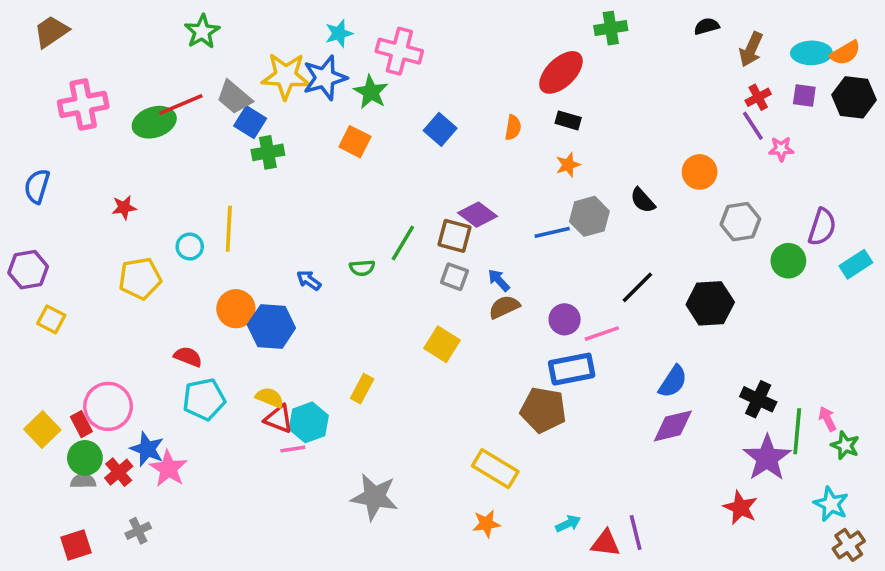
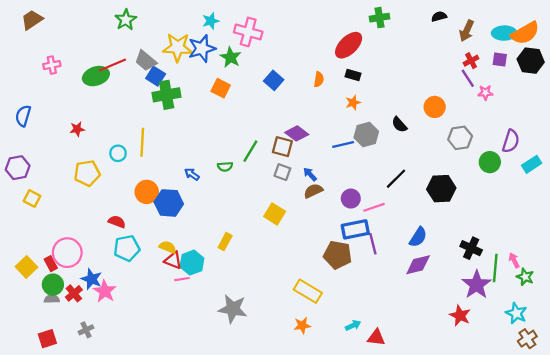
orange semicircle: (845, 53) -> (525, 33), size x1.5
pink cross: (83, 104) -> (52, 65), size x0.6
green cross: (268, 152) -> (167, 95), size x1.4
purple line: (636, 533) -> (373, 244), moved

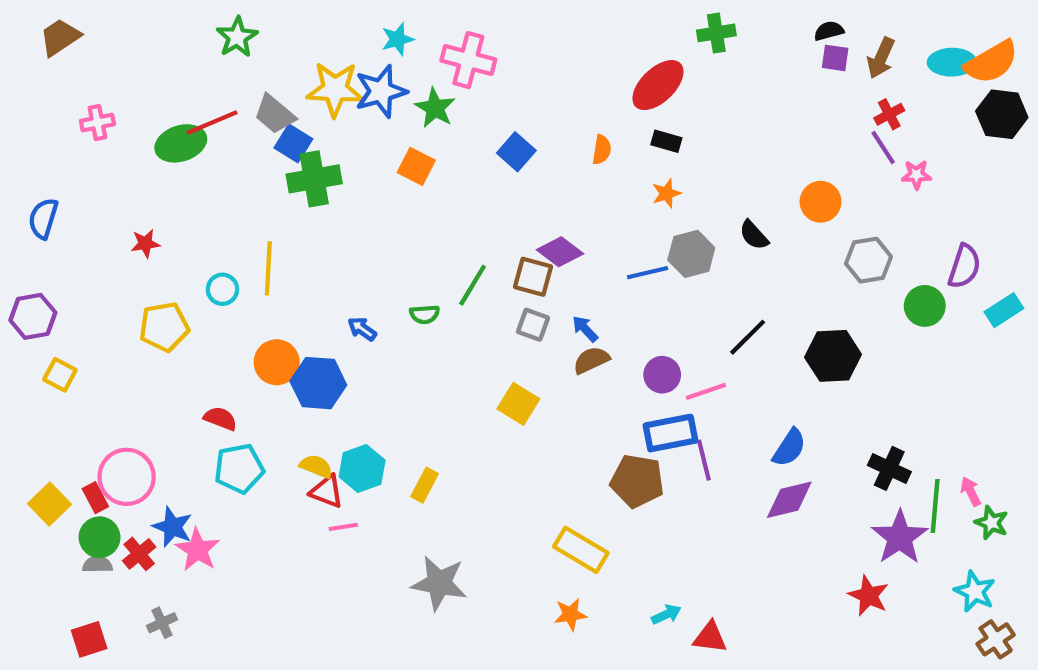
purple square: (500, 60) -> (835, 58), moved
yellow rectangle: (225, 242) -> (425, 485), moved
cyan hexagon: (192, 263) -> (362, 468), moved

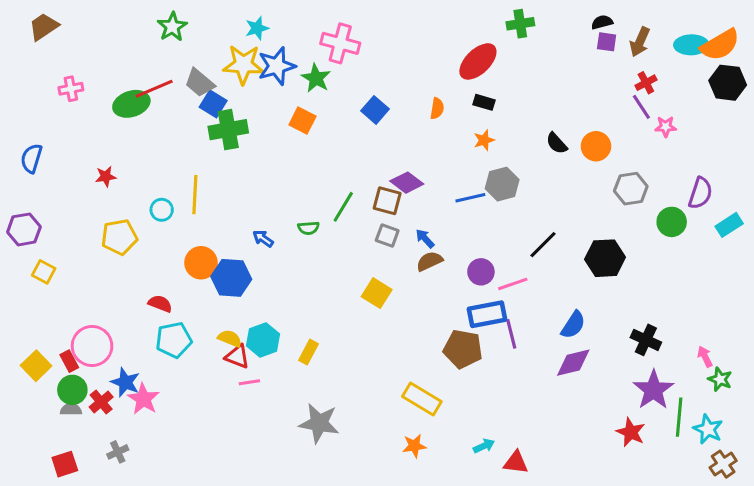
cyan star: (398, 39) -> (257, 28), moved
black semicircle: (754, 235) -> (557, 143), moved
green line: (935, 506) -> (679, 417), moved

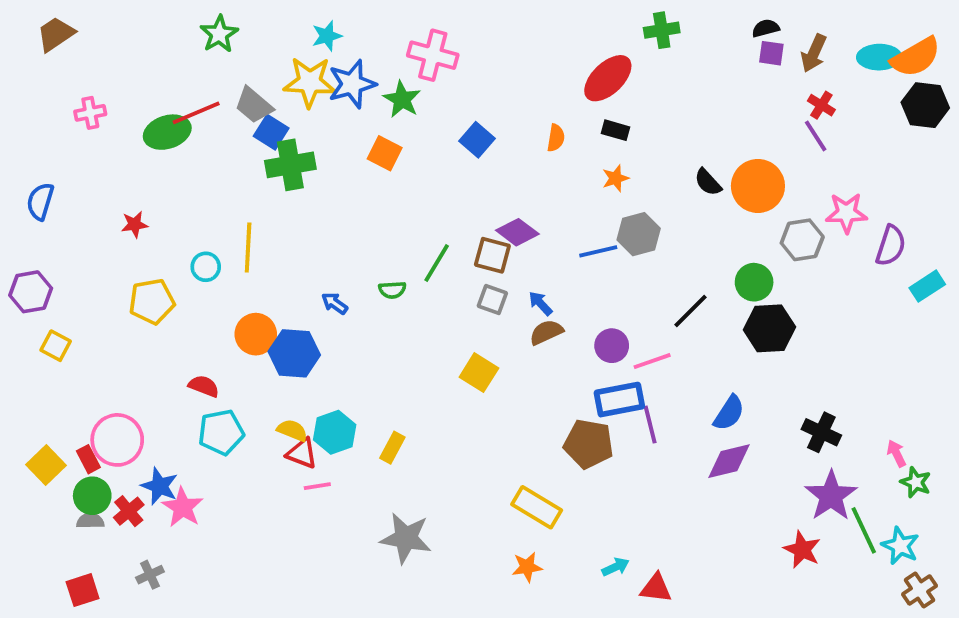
red cross: (646, 83) -> (821, 105), turned -30
pink star: (666, 127) -> (846, 213), moved, size x1.5
orange circle: (596, 146) -> (758, 186), size x1.4
green circle: (672, 222) -> (754, 282), moved
green line: (679, 417) -> (864, 530), turned -30

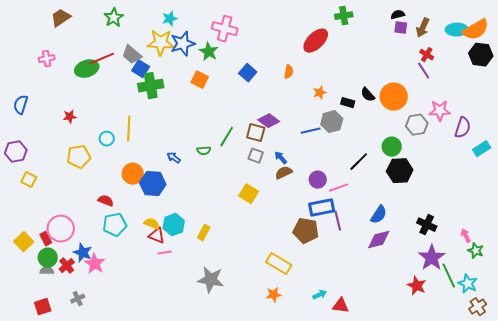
brown trapezoid: (56, 34) -> (61, 18), moved
black rectangle: (616, 130) -> (348, 103), moved

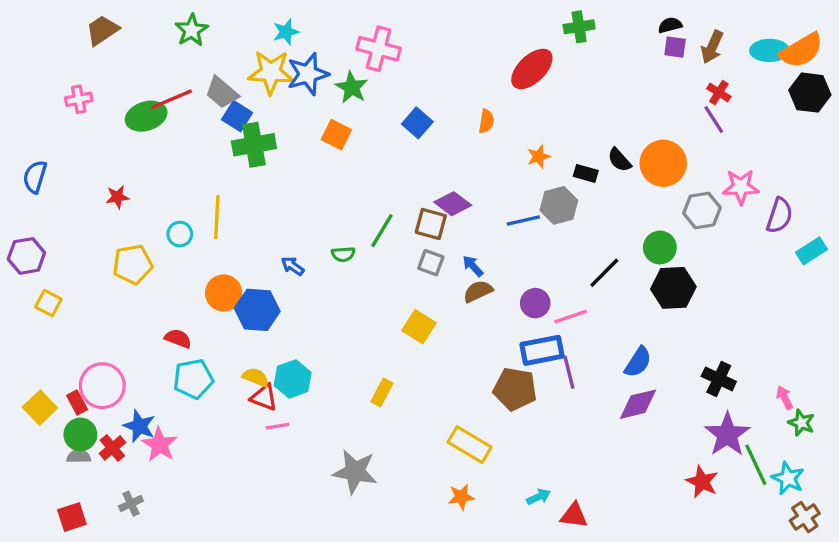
yellow rectangle: (204, 233) -> (382, 392), moved

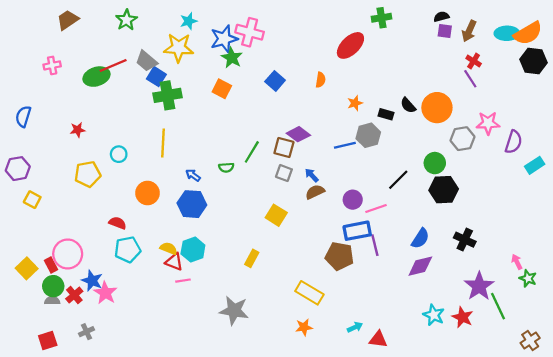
blue star: (308, 74) -> (224, 39), moved
yellow line: (217, 217) -> (163, 143), moved
blue hexagon: (257, 310) -> (192, 204), moved
black cross: (719, 379) -> (465, 240), moved
cyan star: (788, 478) -> (434, 315), moved

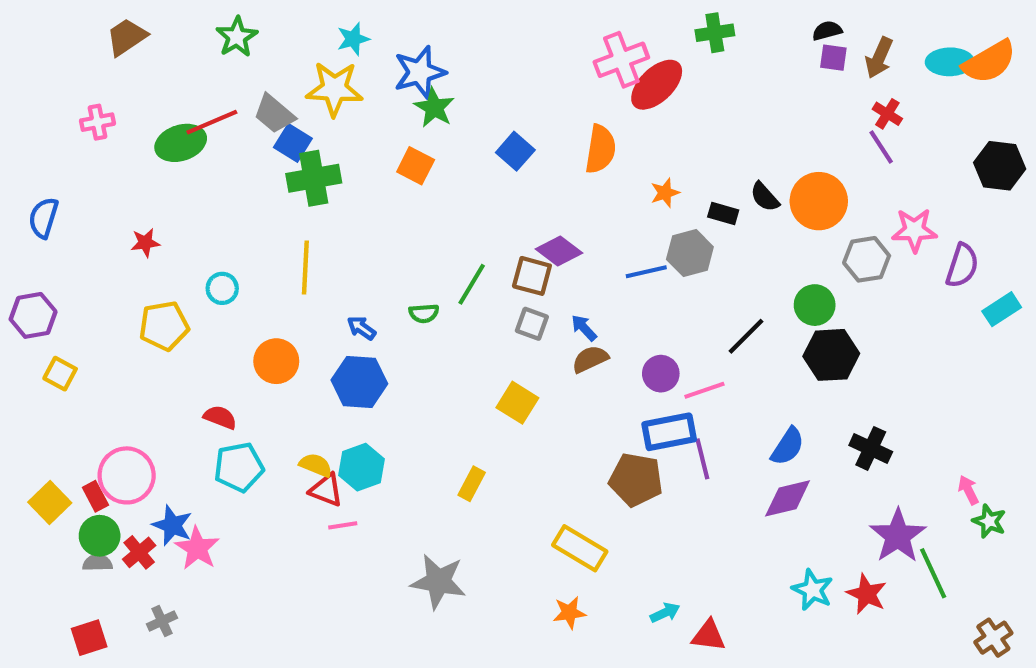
pink cross: (250, 32) -> (621, 60), moved, turned -36
black hexagon: (533, 61) -> (1000, 166), moved
orange semicircle: (321, 80) -> (601, 149), size x1.6

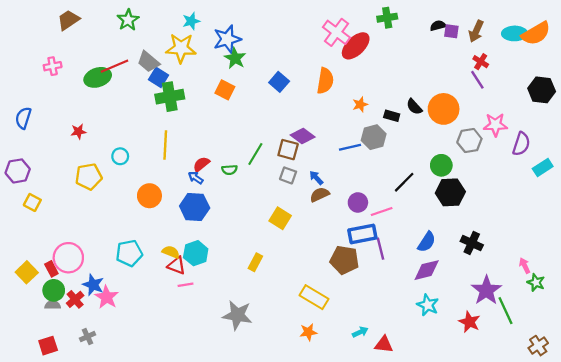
black semicircle: (827, 31) -> (438, 26), moved
pink cross: (621, 60) -> (336, 32), turned -32
red semicircle: (220, 417) -> (201, 164), moved, turned -60
cyan star: (813, 590) -> (428, 305), moved

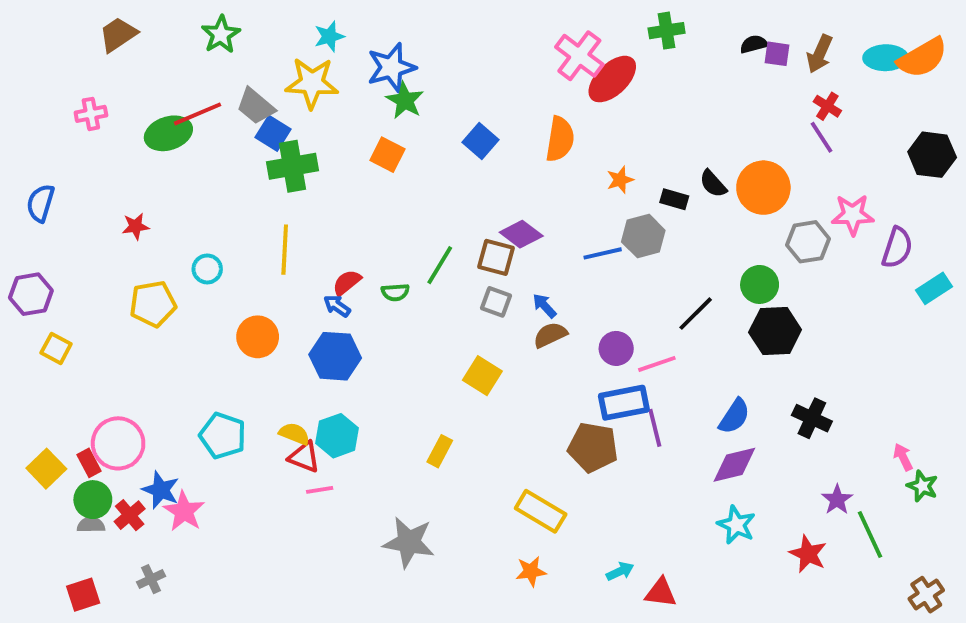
cyan pentagon: (129, 253) -> (223, 436), turned 30
purple star: (486, 290) -> (837, 500), size x0.6

